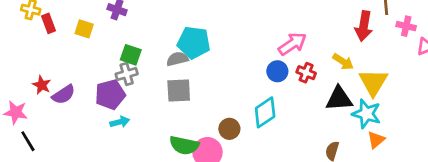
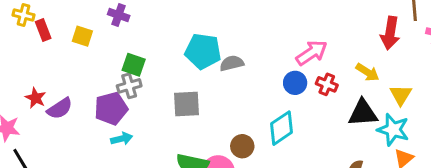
gray semicircle: (177, 59) -> (232, 63), moved
yellow triangle: (373, 82) -> (401, 95), size x0.7

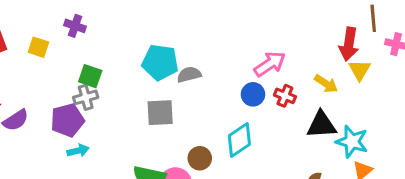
yellow triangle: (401, 95) -> (360, 70), moved
gray square: (186, 104) -> (160, 113), moved

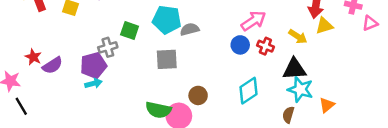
yellow triangle: (360, 70) -> (324, 26), turned 42
green square: (90, 76) -> (130, 30), moved
cyan diamond: (239, 140) -> (249, 91), moved
cyan star: (352, 142) -> (300, 89), moved
cyan arrow: (78, 151) -> (93, 83), moved

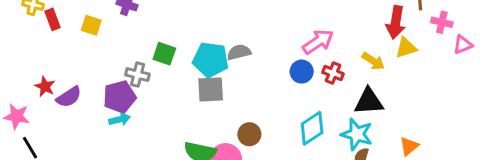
cyan pentagon: (167, 20) -> (211, 60), moved
gray cross: (108, 47) -> (137, 75), turned 30
cyan star: (300, 89) -> (357, 134), moved

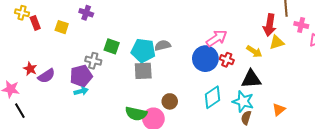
blue circle: (302, 72) -> (205, 59), size x1.6

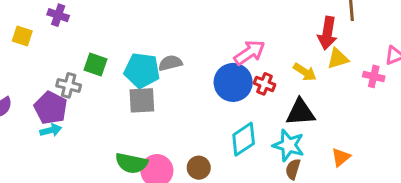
pink cross: (301, 25) -> (374, 76), moved
purple pentagon: (81, 76) -> (51, 108), turned -30
brown circle: (170, 101) -> (199, 168), moved

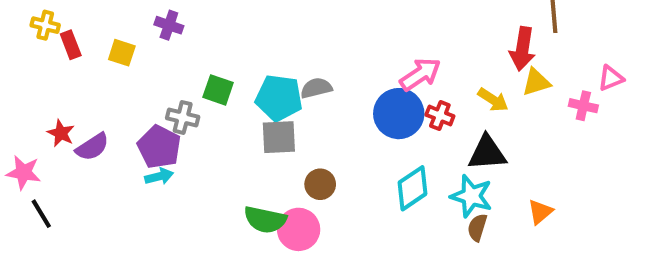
brown circle: (199, 168) -> (320, 184), moved

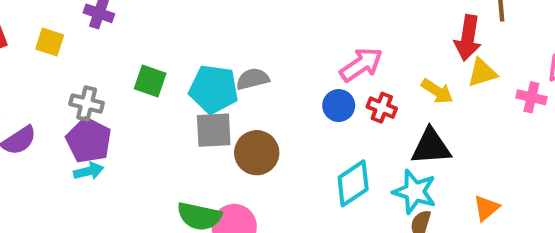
blue circle: (399, 114) -> (339, 106), size x0.6
gray cross: (183, 117) -> (87, 104), moved
brown circle: (320, 184) -> (257, 153), moved, size x1.4

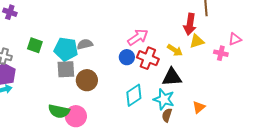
red cross: (382, 108) -> (148, 58), size x1.5

